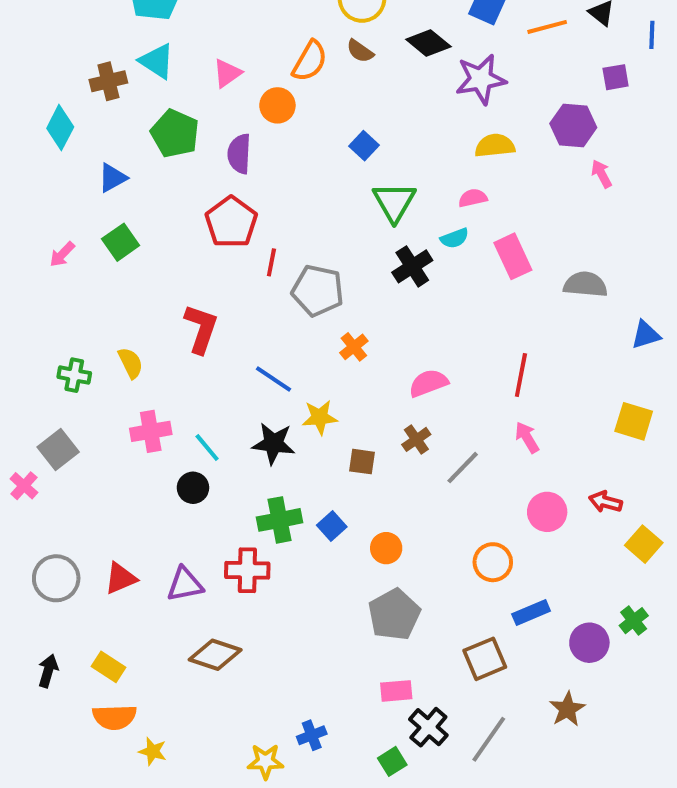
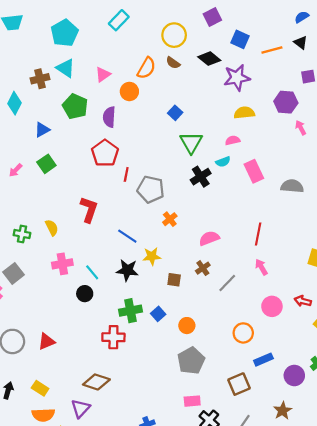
purple triangle: (185, 584) -> (80, 408), moved, turned -36

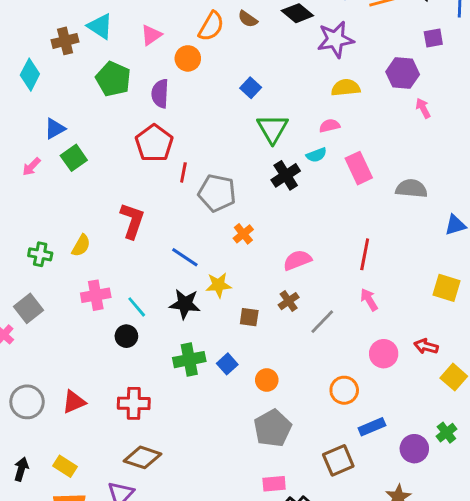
blue triangle: (42, 130) -> (55, 129), moved
yellow semicircle: (52, 228) -> (81, 246), turned 56
red cross: (113, 337) -> (134, 403), moved

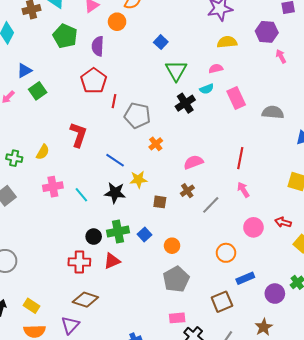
black circle: (126, 336) -> (94, 237), moved
red triangle: (74, 402) -> (112, 261), moved

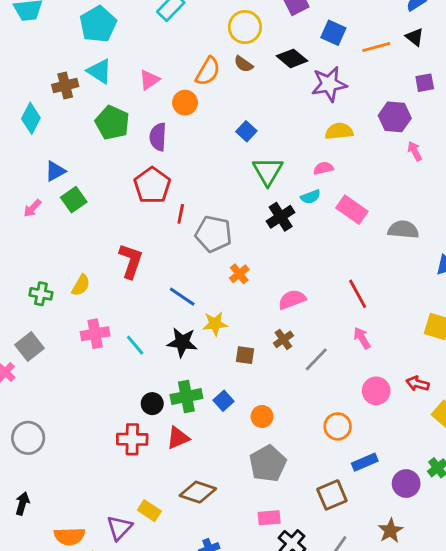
pink rectangle: (236, 98) -> (352, 210), turned -30
red line: (240, 158) -> (358, 294), turned -40
brown diamond: (85, 300) -> (198, 492), moved
yellow rectangle: (32, 306) -> (149, 511), moved

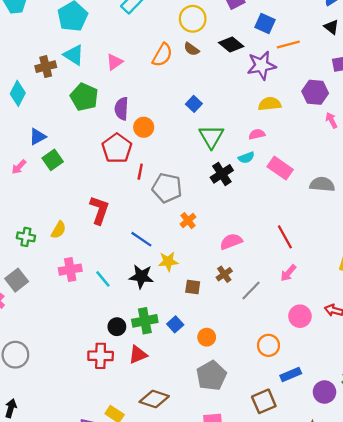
orange line: (376, 47) -> (288, 44), moved
orange circle: (185, 103) -> (144, 127), moved
pink arrow: (362, 338) -> (288, 273), turned -108

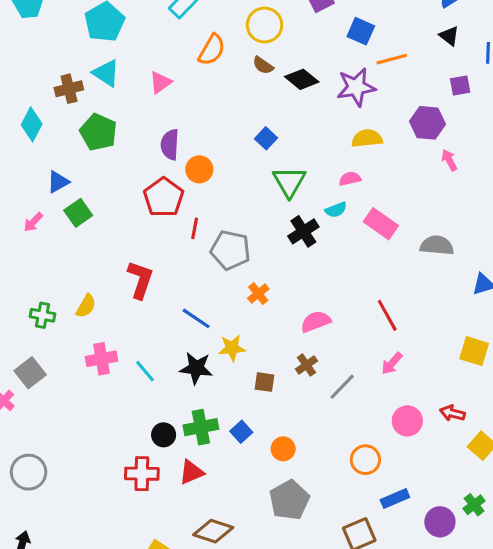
black diamond: (231, 44) -> (302, 79), moved
orange semicircle: (162, 55) -> (212, 50), moved
green pentagon: (84, 97) -> (98, 132), moved

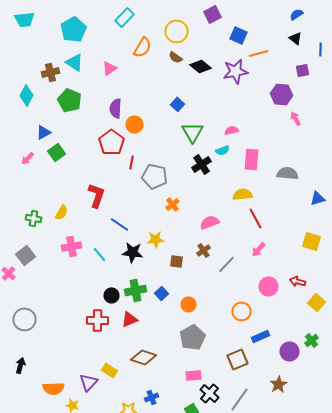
yellow semicircle: (367, 138) -> (242, 194), moved
pink rectangle: (381, 224) -> (252, 159), turned 60
blue line: (196, 318) -> (120, 224), moved

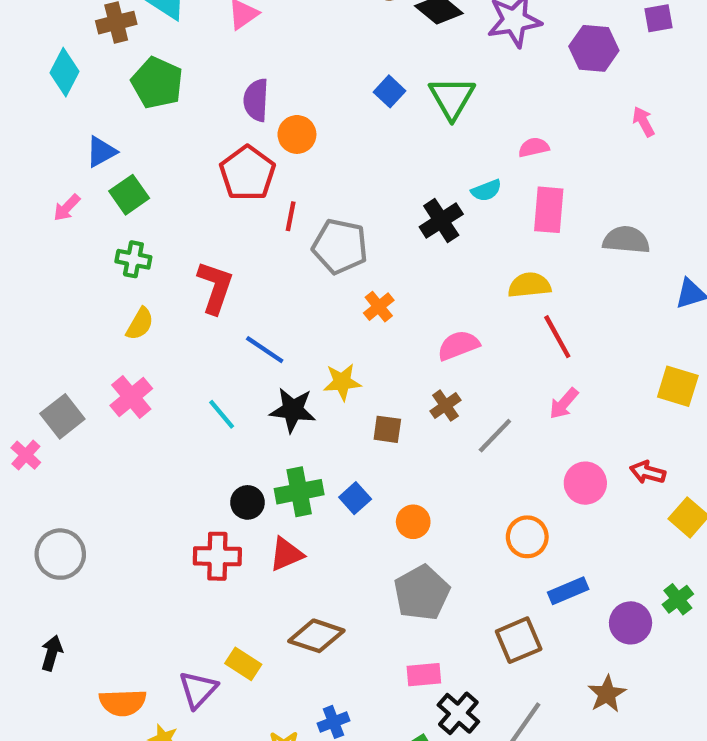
purple hexagon: (282, 94) -> (594, 48), moved
pink semicircle: (232, 130) -> (534, 147), moved
green triangle: (192, 132) -> (452, 98), moved
green cross: (34, 218) -> (133, 259), moved
pink cross: (72, 246) -> (131, 397), moved, turned -30

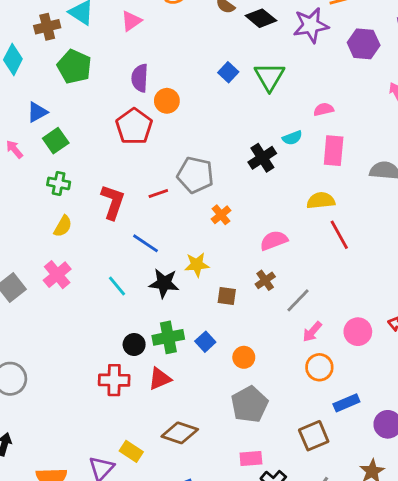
pink arrow: (67, 208) -> (14, 149), turned 96
red line: (291, 216) -> (158, 193), moved, turned 60
pink arrow: (564, 403) -> (312, 332), moved

